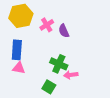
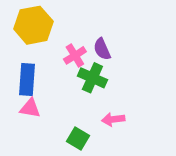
pink cross: (47, 25) -> (75, 55), moved
green cross: (59, 64) -> (92, 78), moved

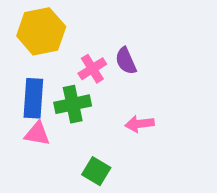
green cross: (92, 78) -> (73, 104), moved, turned -36
pink arrow: (113, 119) -> (140, 124), moved

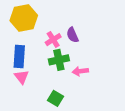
green cross: (73, 104) -> (59, 60), moved
pink triangle: (37, 134) -> (22, 77), turned 42

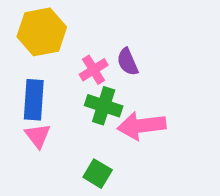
green cross: (59, 60) -> (104, 106), turned 30
pink arrow: (80, 71) -> (142, 126), size x1.6

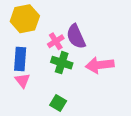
purple semicircle: (128, 62) -> (76, 36), size x1.5
pink arrow: (142, 126) -> (100, 65), moved

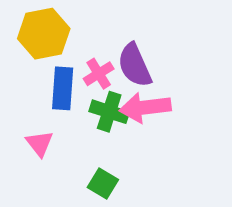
blue rectangle: (20, 59) -> (63, 88), moved
pink arrow: (100, 65) -> (145, 107), moved

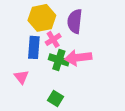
yellow hexagon: (44, 34) -> (42, 18), moved
purple semicircle: (135, 65) -> (75, 21), moved, turned 30

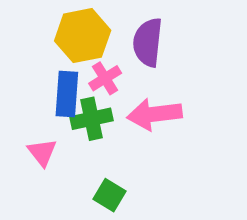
green cross: (59, 60) -> (92, 119), moved, turned -30

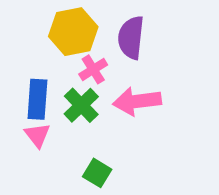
blue rectangle: (67, 94) -> (37, 99), moved
green cross: (92, 119) -> (81, 105), turned -32

